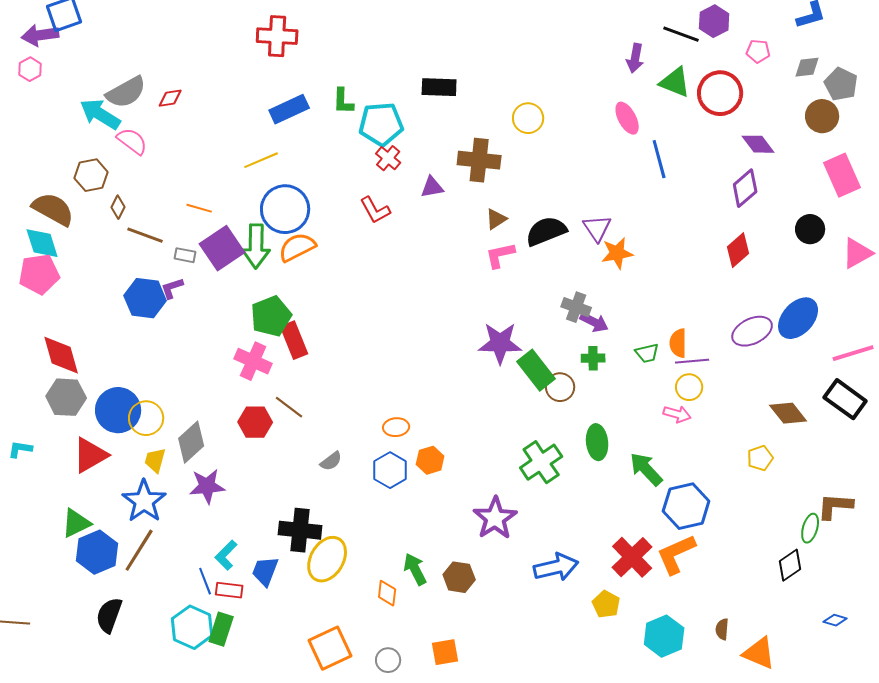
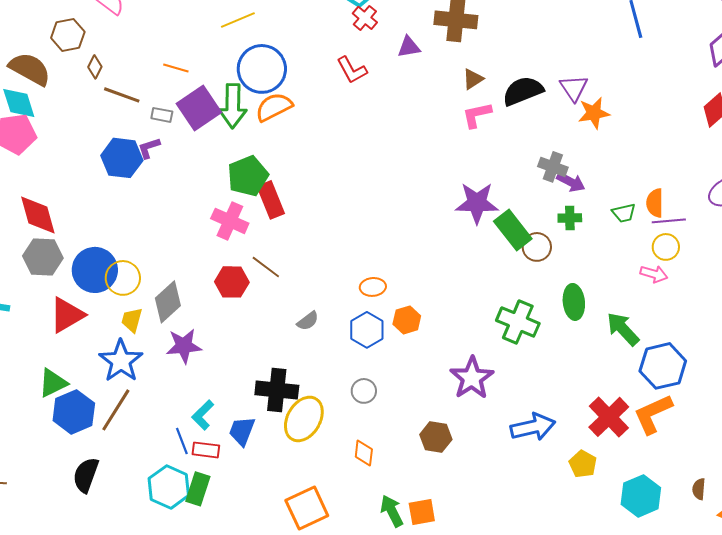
green cross: (541, 462) -> (518, 322), turned -33
green arrow: (415, 569) -> (392, 511), moved
gray circle: (388, 660) -> (364, 391), moved

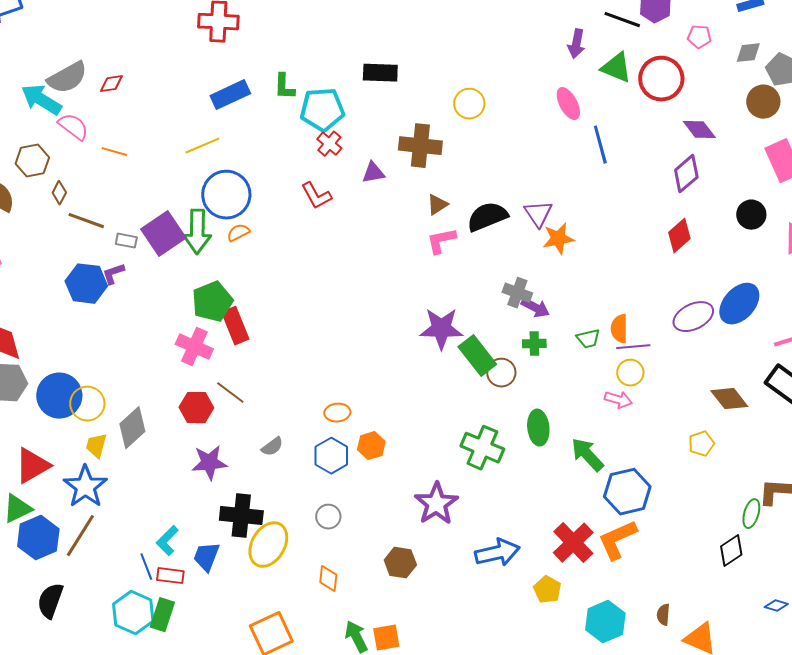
orange line: (176, 68) -> (114, 152), moved
orange semicircle: (274, 107) -> (238, 233), size x0.6
red triangle: (67, 315) -> (32, 466), moved
purple star: (184, 346) -> (209, 463), moved

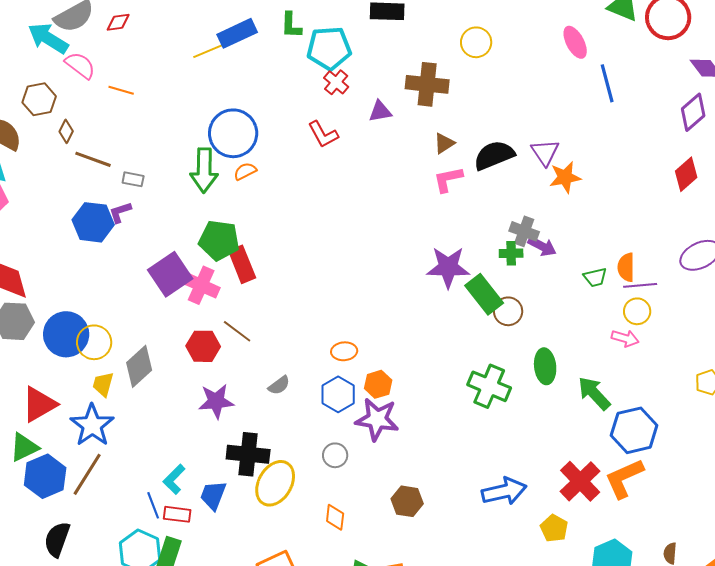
yellow line: (202, 146) -> (210, 50), moved
purple square: (163, 234) -> (170, 274), moved
green pentagon: (212, 302) -> (219, 240), turned 30
green cross: (534, 344) -> (511, 253), moved
purple star: (436, 504) -> (377, 419), moved, turned -30

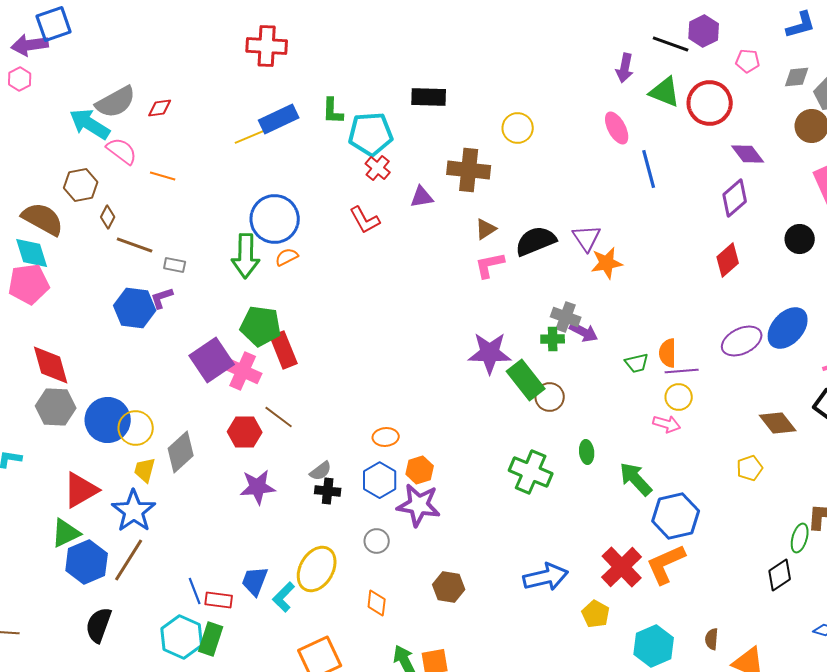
green ellipse: (545, 366) -> (587, 452), size x0.7
black cross: (248, 454) -> (328, 491), moved, size x0.6
cyan L-shape: (174, 479) -> (284, 597), moved

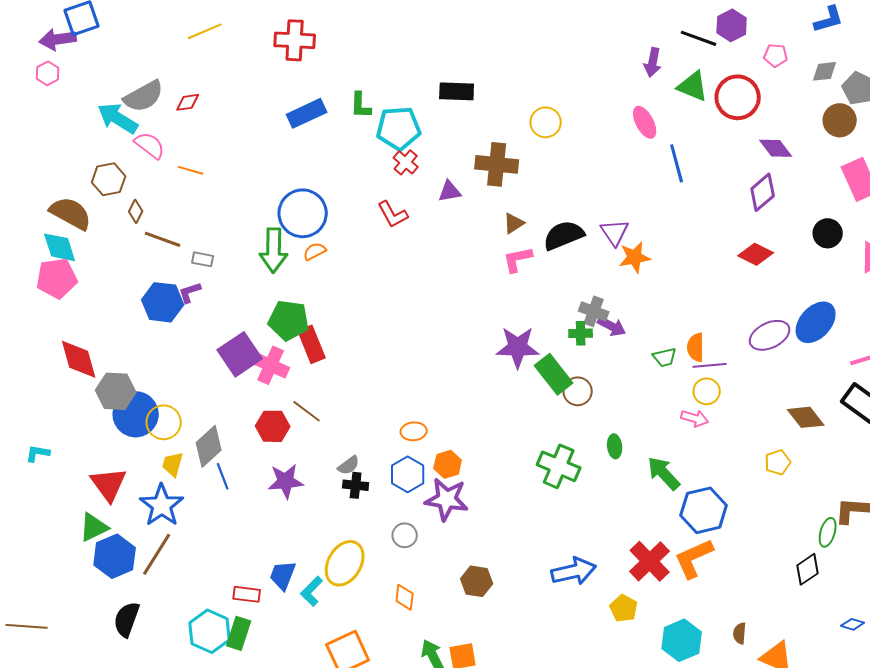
yellow line: (252, 136) -> (205, 31), moved
red diamond: (728, 260) -> (756, 254), turned 68
gray hexagon: (56, 407) -> (116, 391), moved
red triangle: (81, 490) -> (109, 484), turned -36
blue line: (195, 591) -> (223, 476), moved

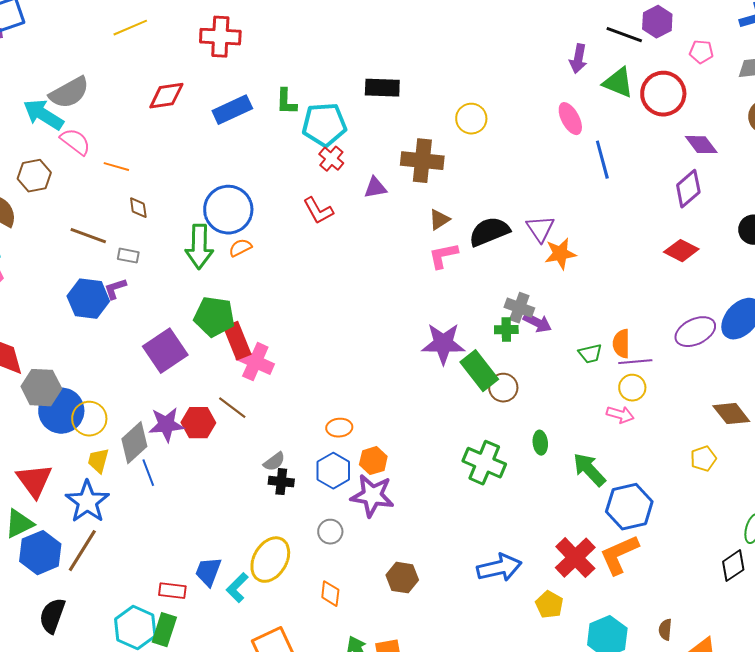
red diamond: (188, 102) -> (166, 96), moved, size x1.5
brown diamond: (136, 211) -> (138, 208), moved, turned -35
pink cross: (271, 365) -> (255, 362), moved
purple star: (286, 481) -> (166, 425), moved

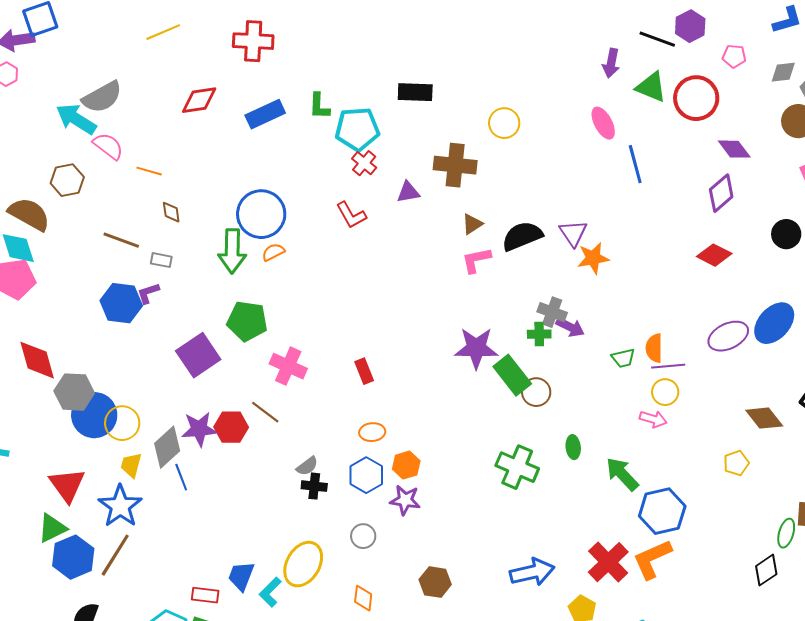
red rectangle: (237, 341) -> (364, 371), moved, size x0.7
purple star: (372, 496) -> (405, 500), size x0.7

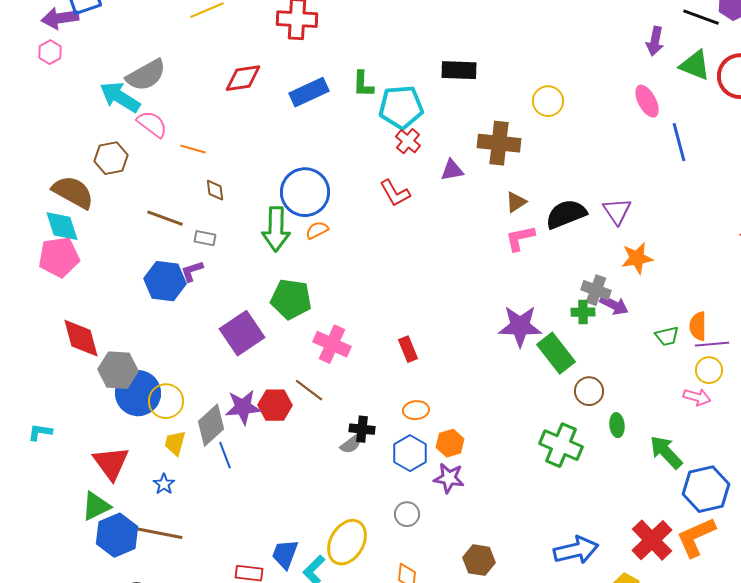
orange star: (593, 258) -> (637, 258), moved
brown circle: (536, 392) -> (589, 391), moved
black cross: (314, 486) -> (362, 429), moved
blue star: (120, 506) -> (164, 484), size x0.5
brown line: (115, 555) -> (159, 533), turned 69

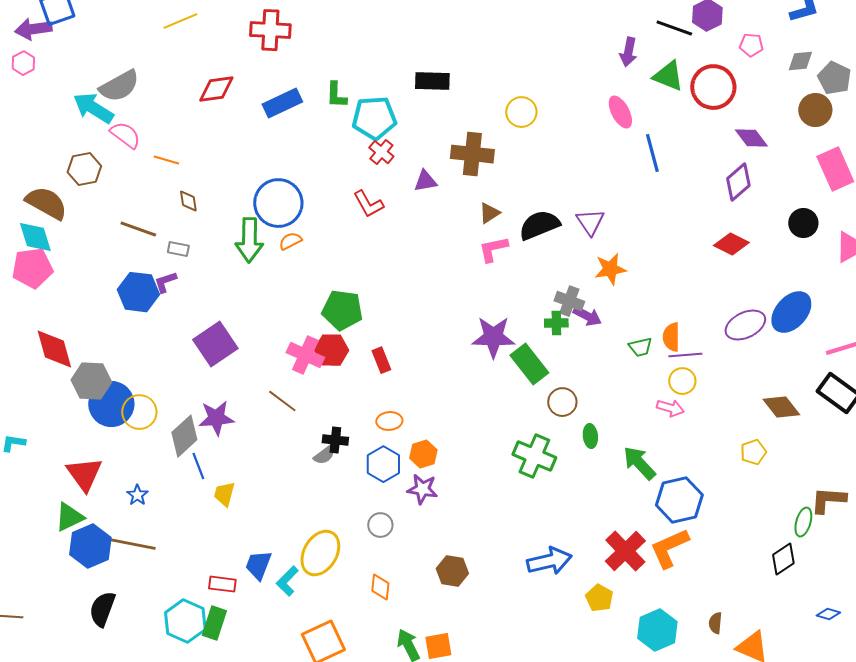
green pentagon: (291, 299) -> (342, 310), moved
red hexagon: (275, 405) -> (331, 350), moved
yellow trapezoid: (175, 443) -> (224, 494), moved

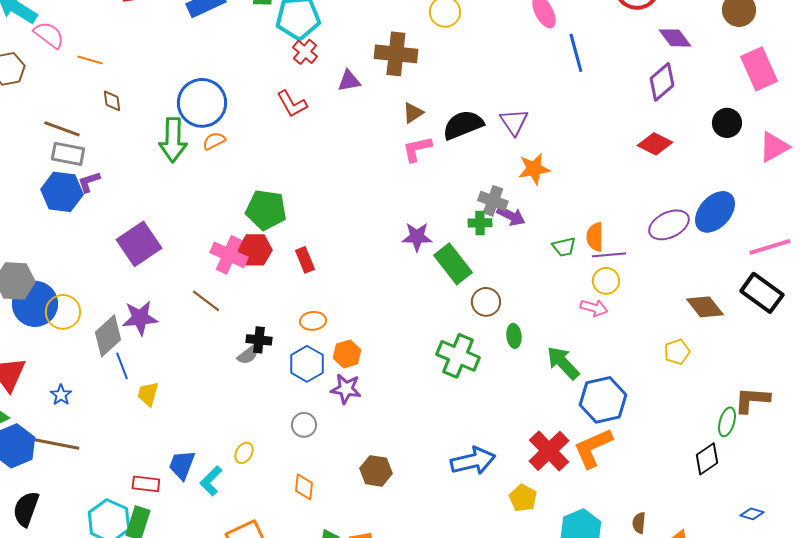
gray rectangle: (178, 249) -> (68, 154), moved, size x1.5
purple star: (493, 337) -> (417, 237), size x0.7
yellow ellipse: (320, 553) -> (244, 453), size x0.5

